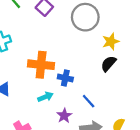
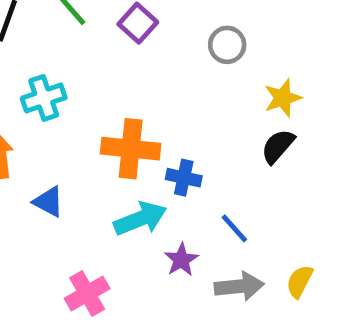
gray circle: (85, 17) -> (227, 45), size x0.6
cyan arrow: (45, 97) -> (140, 219), size x1.5

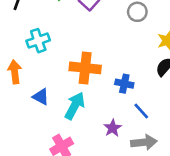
blue cross: (184, 178) -> (124, 84), moved
cyan arrow: (140, 219) -> (75, 106), moved, turned -40

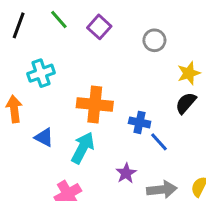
blue line: (141, 111) -> (159, 142), moved

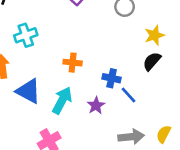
orange cross: (95, 105) -> (73, 63), size x0.6
blue triangle: (44, 137) -> (28, 91), size x1.5
purple star: (126, 173) -> (96, 105), moved

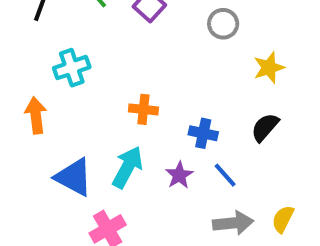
black semicircle: (152, 61) -> (265, 127), moved
blue triangle: (28, 91) -> (74, 177), moved
blue line: (128, 95) -> (225, 175), moved

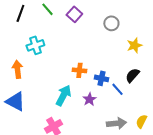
orange cross: (143, 109) -> (79, 70), moved
blue line: (225, 175) -> (117, 89), moved
blue triangle: (74, 177) -> (15, 101), moved

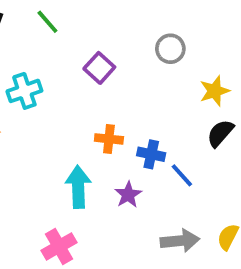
purple square: (74, 14) -> (99, 68), moved
black semicircle: (132, 75) -> (220, 133), moved
cyan arrow: (63, 95) -> (78, 187), turned -30

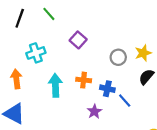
gray circle: (170, 49) -> (118, 57), moved
cyan arrow: (78, 187) -> (55, 85), moved

